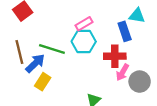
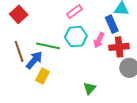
pink rectangle: (84, 24) -> (75, 12), moved
red cross: (115, 56) -> (119, 47), moved
pink arrow: (122, 72) -> (99, 40), moved

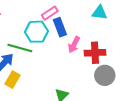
blue rectangle: (112, 24) -> (60, 27), moved
cyan hexagon: (76, 37) -> (36, 32), moved

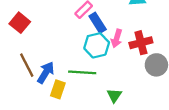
cyan hexagon: (36, 32) -> (97, 45), moved
green line: (20, 48) -> (82, 72), moved

